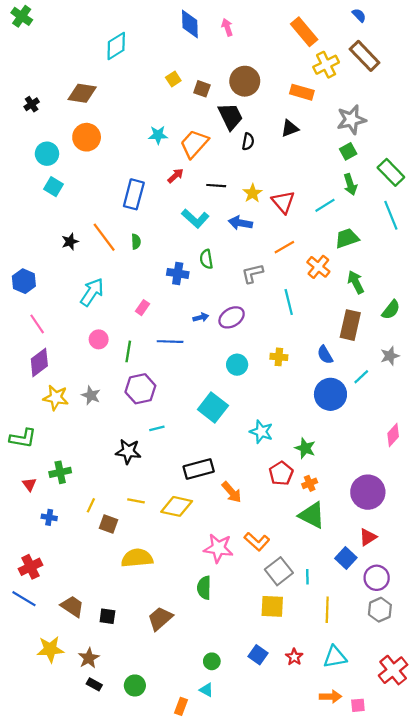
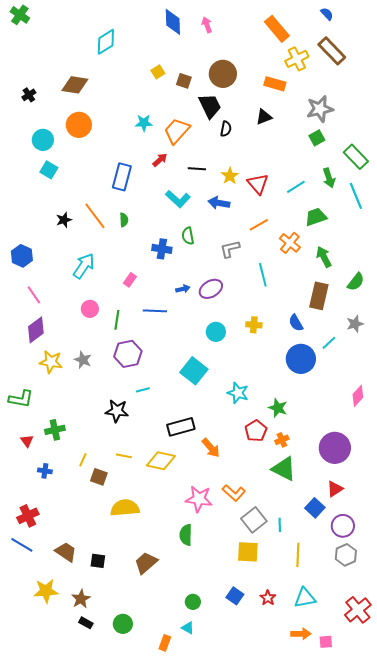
green arrow: (350, 184) -> (329, 178), moved

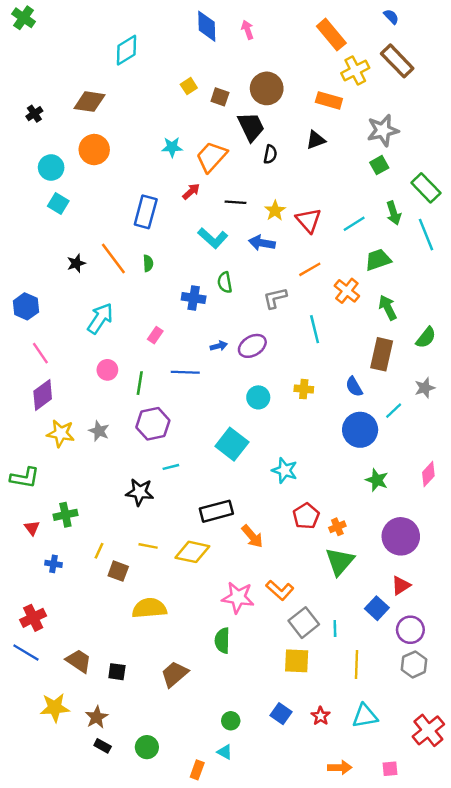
green star: (278, 408) -> (377, 480), moved
green triangle: (284, 469) -> (340, 561), turned 44
orange arrow: (301, 634) -> (340, 767), moved

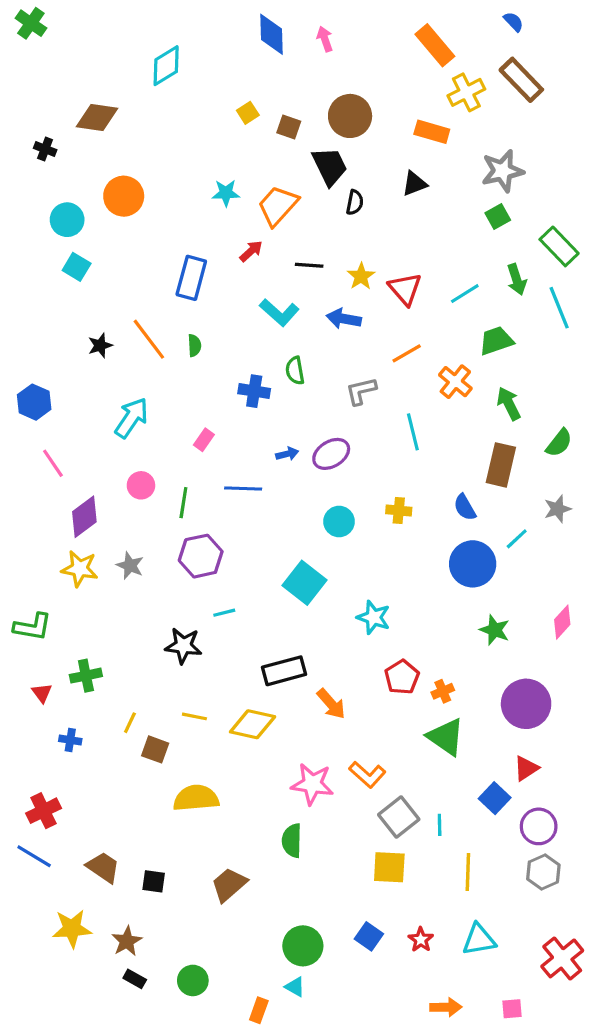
brown diamond: (89, 102) -> (97, 118), moved
black cross: (34, 114) -> (45, 149), turned -35
purple diamond: (43, 395) -> (84, 517), moved
green triangle: (340, 561) -> (446, 737), turned -36
green circle: (231, 721) -> (303, 946), size x1.6

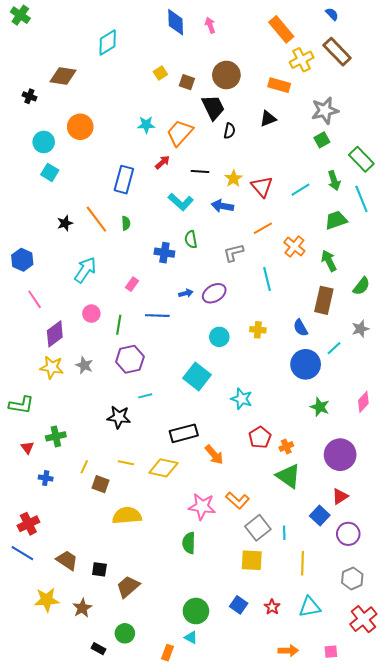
green trapezoid: (496, 341) -> (336, 220), moved
gray hexagon: (543, 872) -> (352, 579), moved
brown trapezoid: (229, 885) -> (128, 587), moved
black rectangle: (135, 979) -> (98, 649), moved

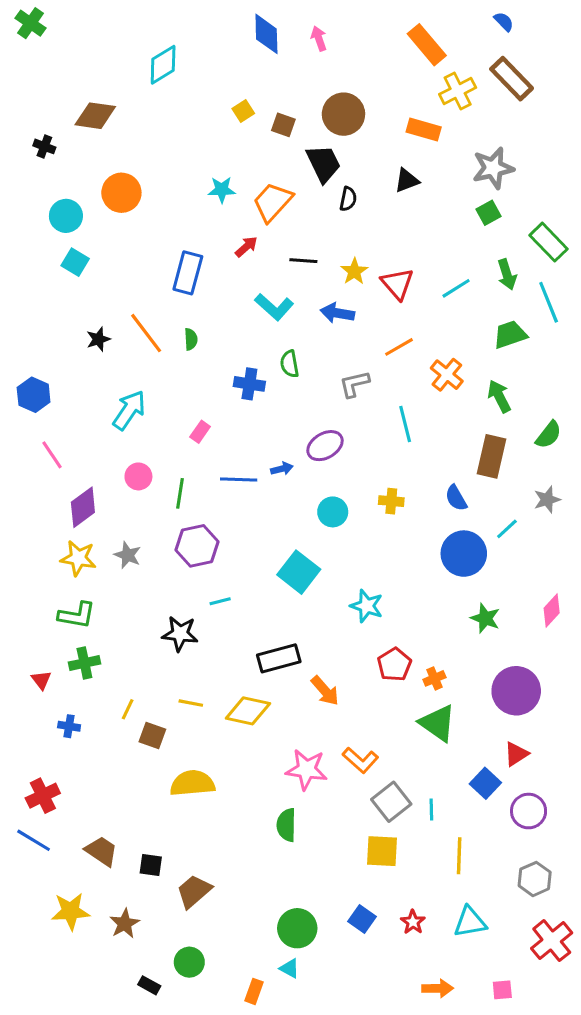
blue arrow: (186, 293) -> (282, 469), moved
green L-shape: (21, 405) -> (77, 615), moved

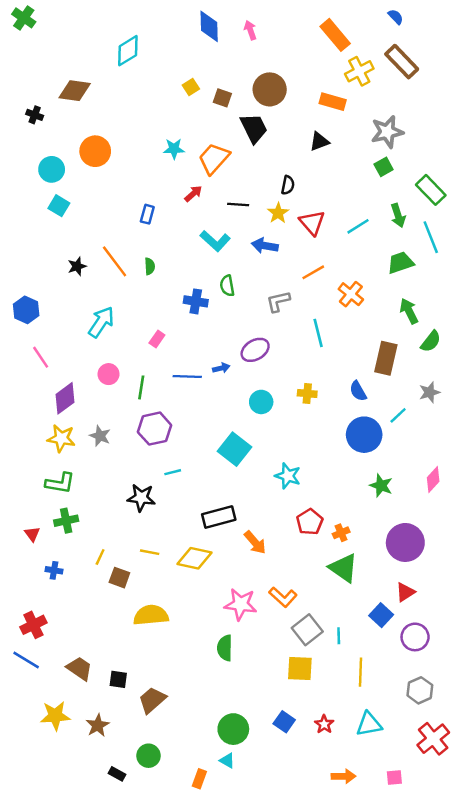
black semicircle: (348, 199) -> (288, 185), moved
blue rectangle: (188, 273) -> (147, 214), size x0.6
green arrow: (499, 396) -> (409, 311), moved

